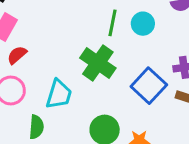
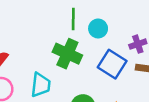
cyan circle: (143, 24) -> (98, 29), moved

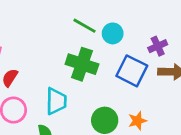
green line: (73, 19) -> (84, 26), turned -55

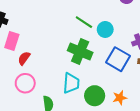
cyan trapezoid: (56, 101) -> (71, 83), moved

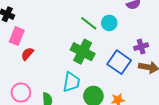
cyan circle: (105, 29) -> (109, 23), moved
pink circle: (25, 83) -> (21, 92), moved

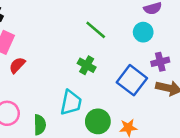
cyan circle: (109, 23) -> (143, 32), moved
green cross: (83, 52) -> (87, 65), size x0.6

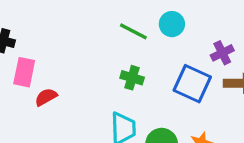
cyan circle: (143, 32) -> (172, 24), moved
red semicircle: (17, 65) -> (46, 97), turned 30

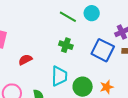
red semicircle: (46, 97) -> (25, 60), moved

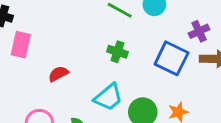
cyan trapezoid: (59, 76) -> (108, 97), turned 50

